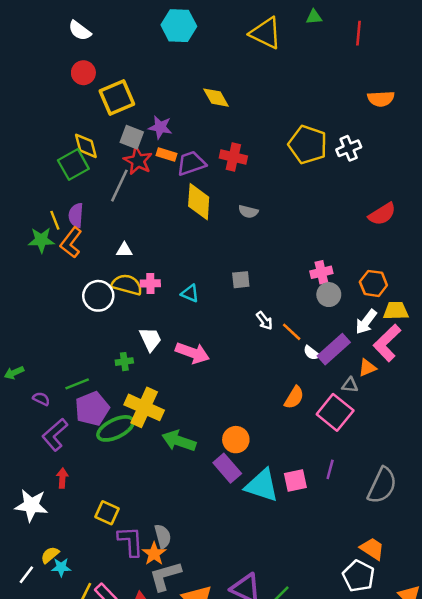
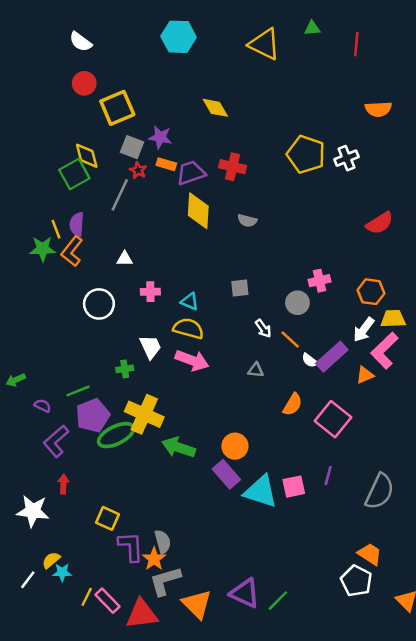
red star: (138, 161) -> (138, 170), size x0.6
yellow semicircle: (127, 285) -> (188, 328), moved
gray circle: (329, 295) -> (297, 303), moved
gray triangle: (350, 385) -> (256, 370), moved

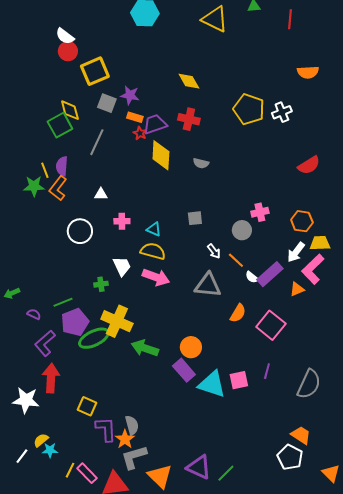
white semicircle: (81, 42) -> (65, 36), moved
yellow diamond: (215, 108) -> (189, 81), moved
red star: (138, 170) -> (140, 133), moved
gray triangle: (256, 370) -> (208, 285), size x2.0
red arrow: (63, 484) -> (51, 378), size x1.8

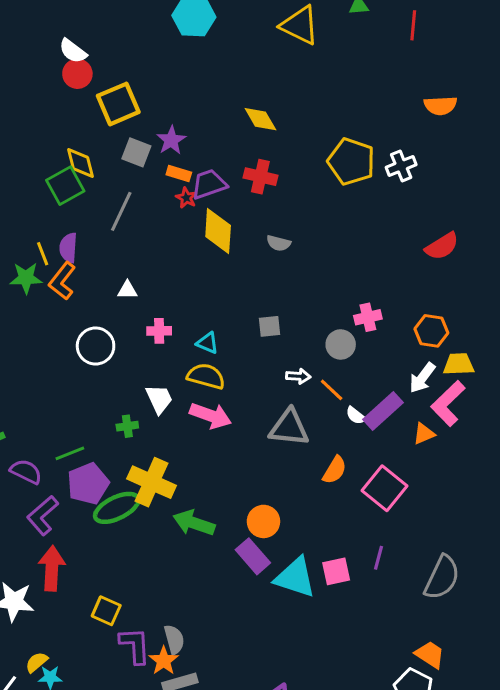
purple star: (130, 95) -> (171, 140), turned 30
white arrow: (214, 251) -> (298, 376), turned -49
purple semicircle: (34, 314) -> (26, 472), size x1.5

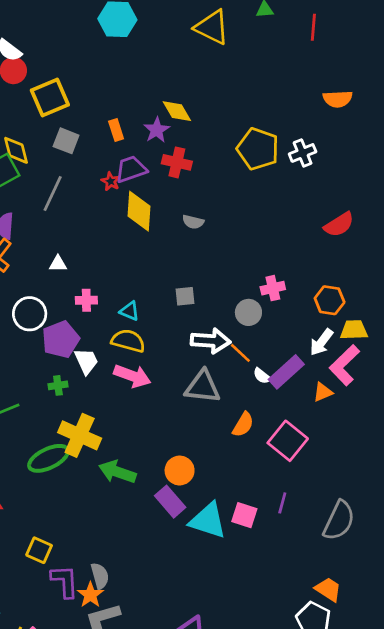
purple star: (171, 140) -> (157, 130), moved
orange rectangle: (179, 174) -> (116, 130), moved, turned 55
white arrow: (298, 376) -> (211, 341), size x1.8
purple pentagon: (88, 484) -> (61, 339), moved
pink square: (336, 571) -> (244, 515), turned 30

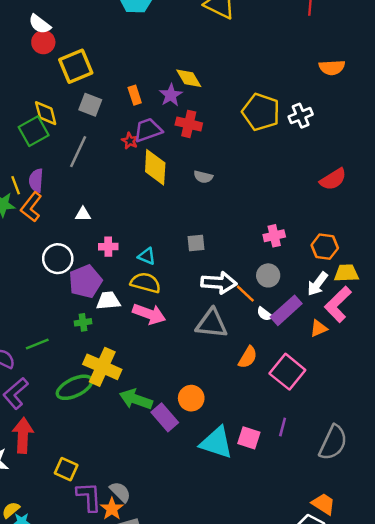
gray circle: (248, 312) -> (268, 275), moved
white trapezoid: (86, 361) -> (108, 301), turned -70
purple rectangle: (170, 502) -> (165, 417), moved
gray semicircle: (100, 576) -> (120, 492), turned -30

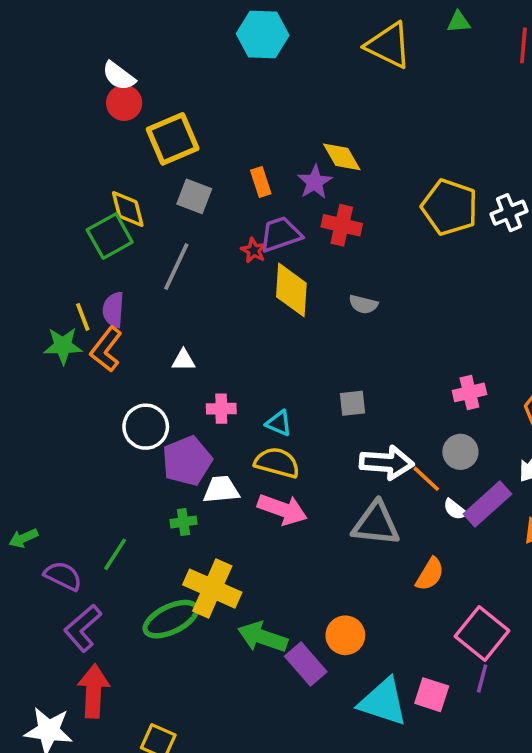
green line: (37, 344) -> (115, 554), turned -35
pink square: (287, 372) -> (482, 633), moved

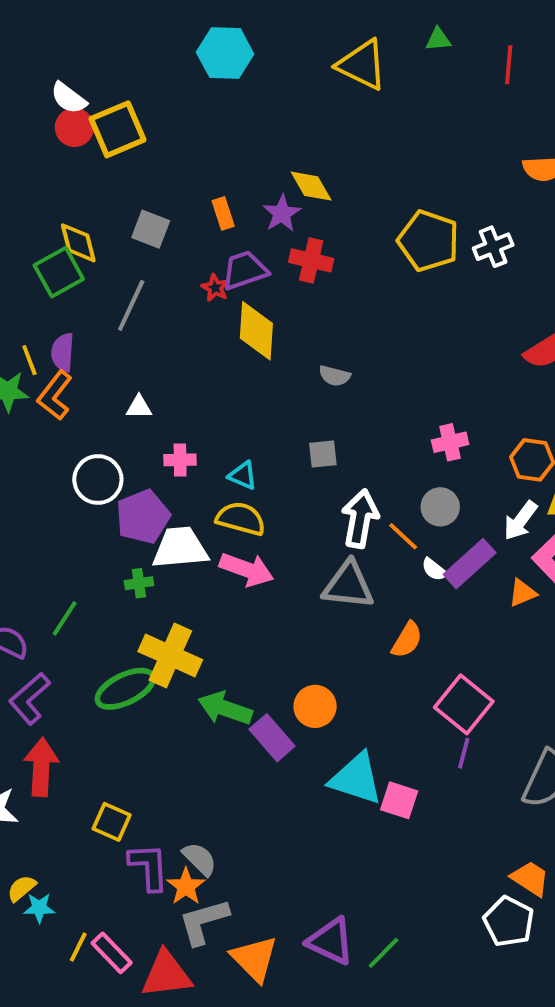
yellow square: (173, 139) -> (117, 129), moved
gray semicircle: (363, 304) -> (335, 376), moved
white arrow: (387, 463) -> (360, 519), turned -84
white trapezoid: (221, 490) -> (180, 548), size x1.4
pink square: (432, 695) -> (399, 800), moved

